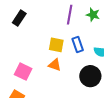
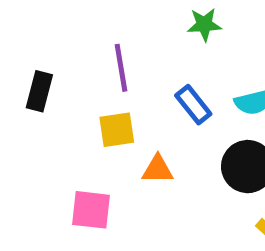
purple line: (70, 15) -> (121, 68), moved
yellow square: (56, 45) -> (117, 130), moved

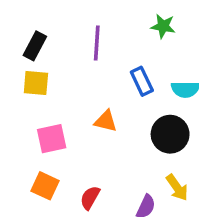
yellow square: (117, 130) -> (36, 83), moved
pink square: (91, 210) -> (52, 139), turned -32

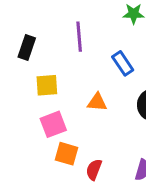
yellow square: (36, 83) -> (47, 85), moved
orange square: (45, 186) -> (67, 154), moved

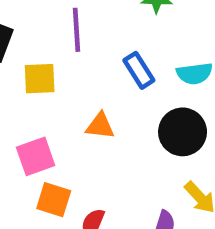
yellow square: (47, 85) -> (40, 79), moved

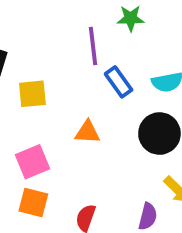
purple line: (77, 30) -> (93, 46), moved
orange square: (54, 200) -> (33, 203), moved

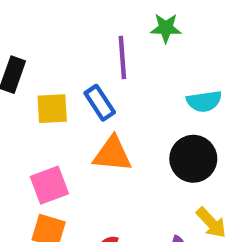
blue rectangle: (119, 82) -> (100, 103), moved
orange triangle: (87, 132) -> (112, 154), size x1.4

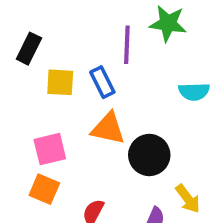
green star: (166, 28) -> (168, 23), size x1.4
black circle: (193, 159) -> (149, 155), moved

